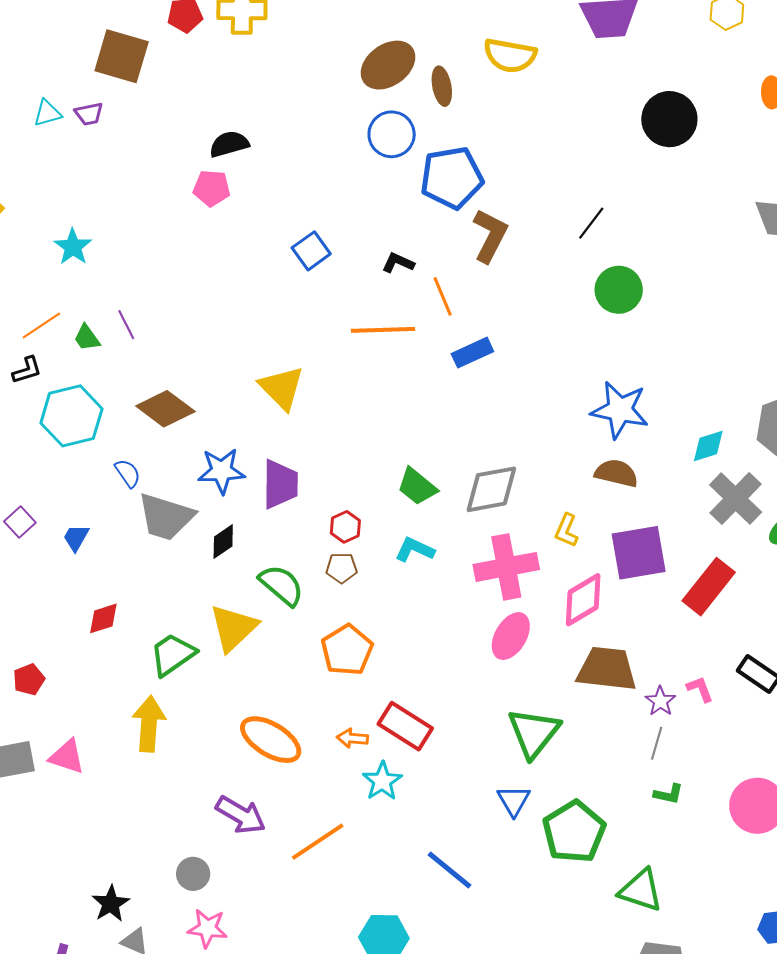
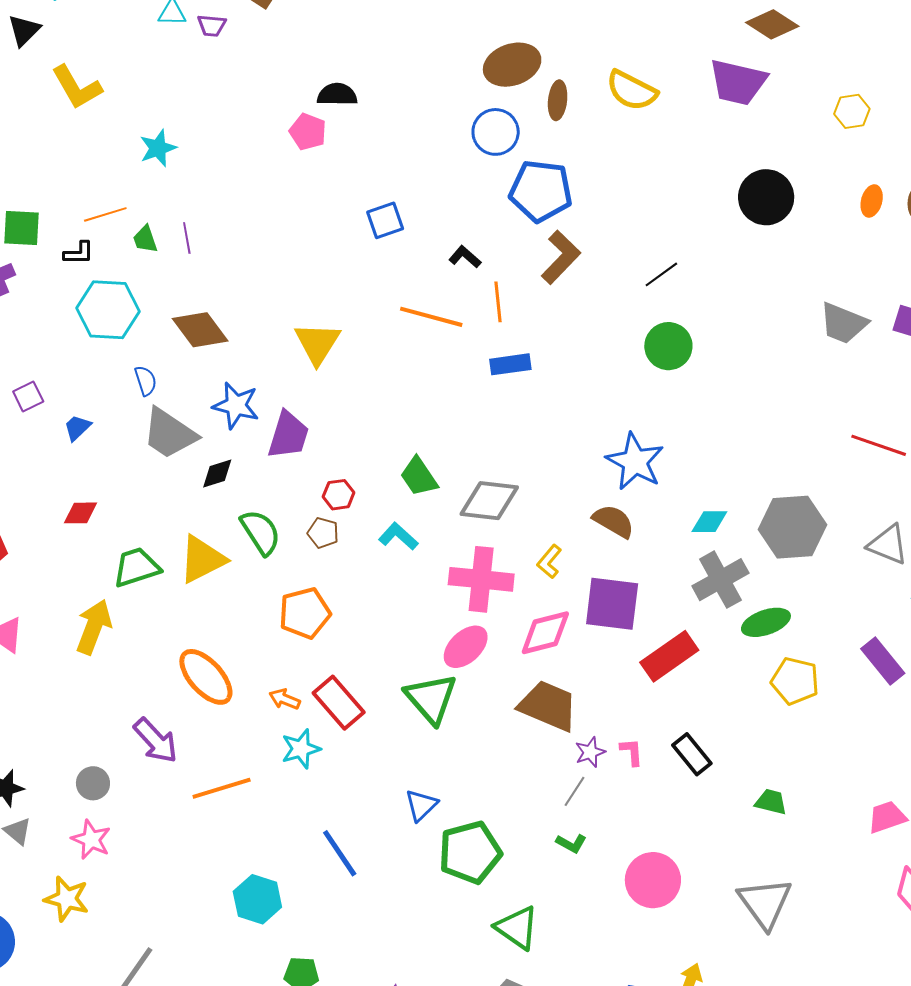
green triangle: (534, 733) -> (431, 698), moved, turned -36

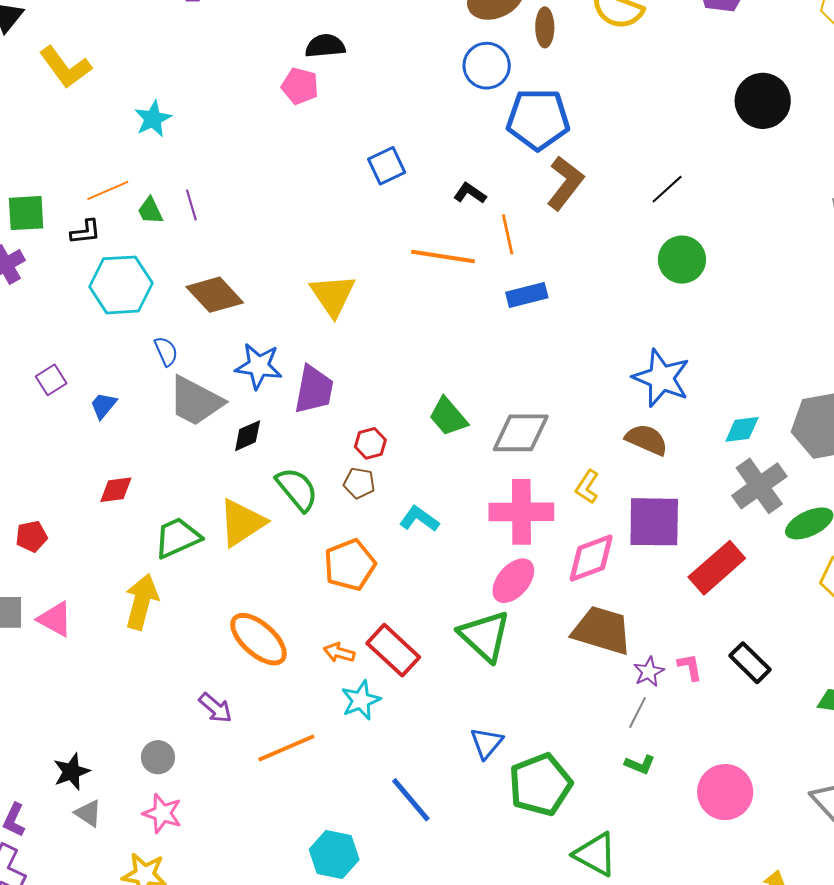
cyan L-shape: (398, 536) -> (419, 519), moved
purple arrow: (156, 741) -> (215, 708), size x0.7

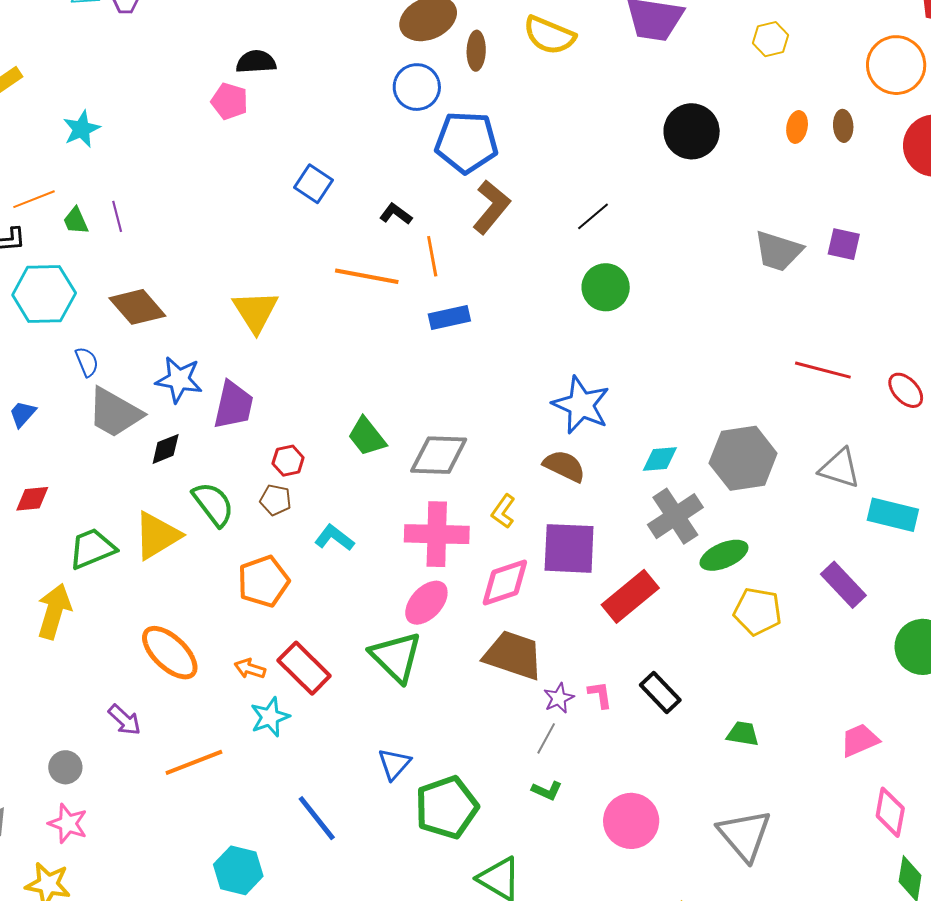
blue square: (387, 166) -> (314, 184), turned -33

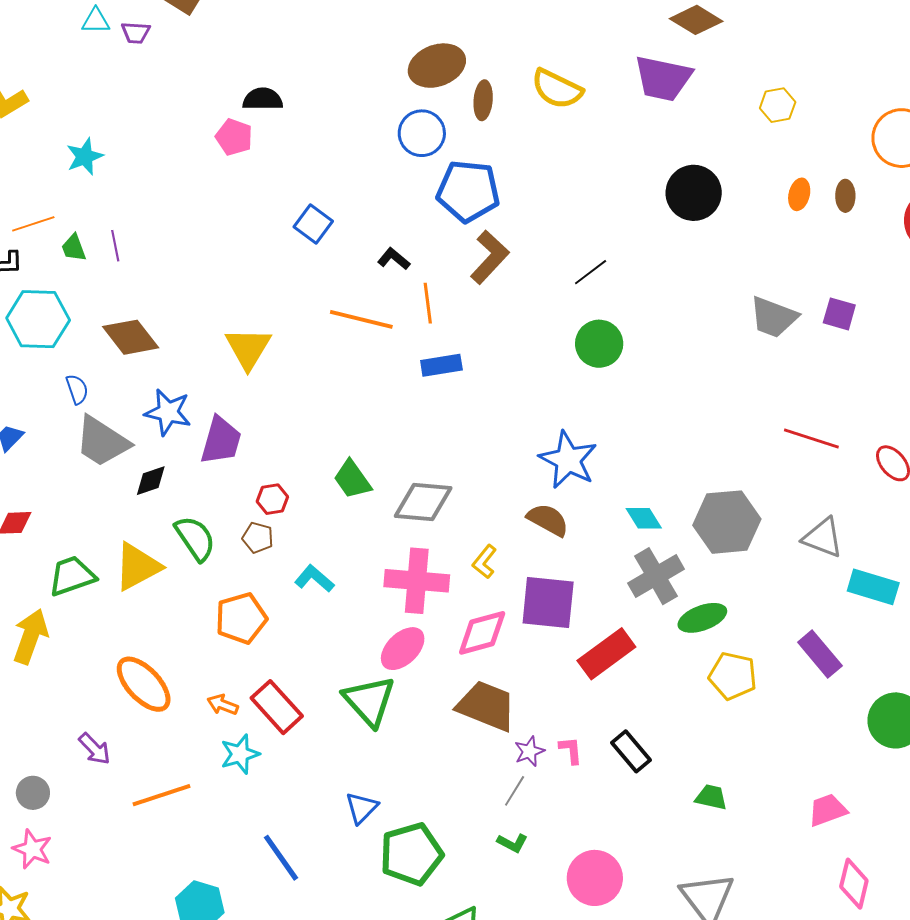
cyan diamond: (660, 459) -> (644, 518), turned 60

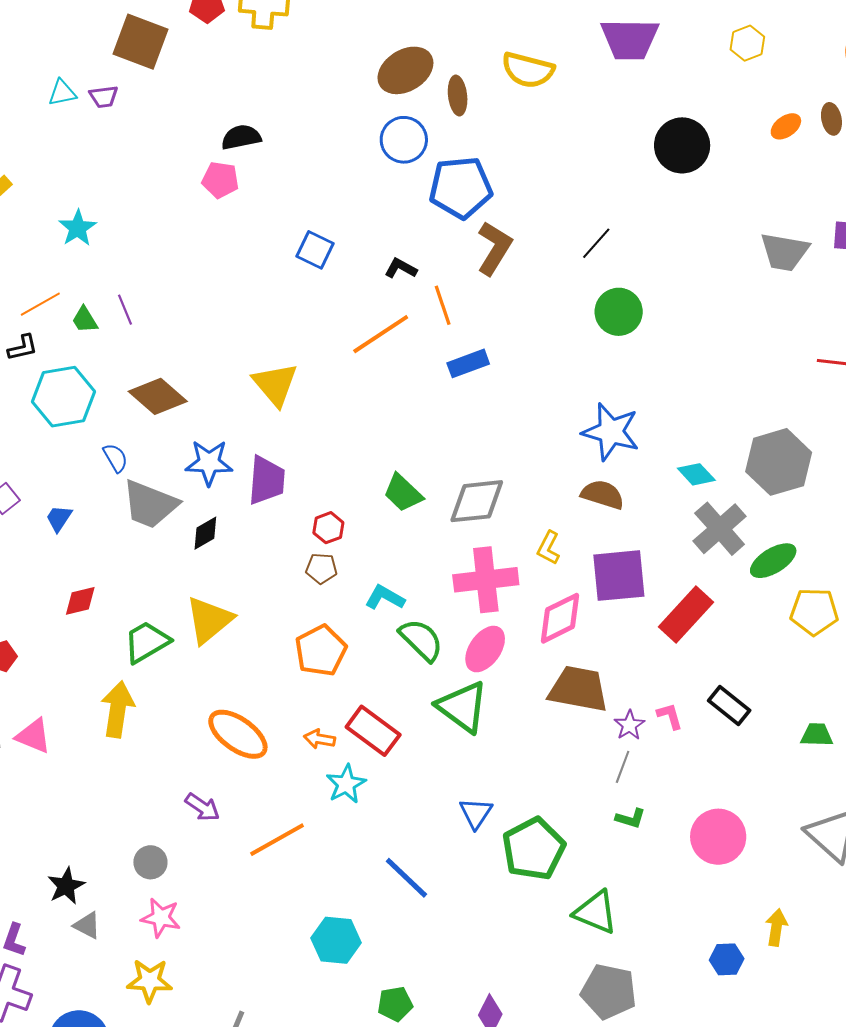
orange ellipse: (799, 194) -> (786, 126), turned 52
orange line: (361, 319) -> (381, 334), turned -36
green semicircle: (195, 538) -> (421, 640), moved

